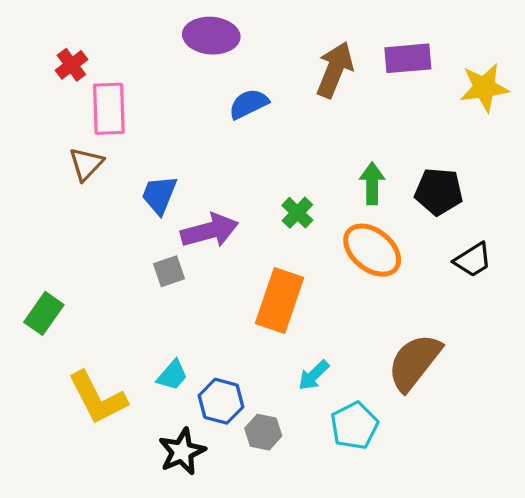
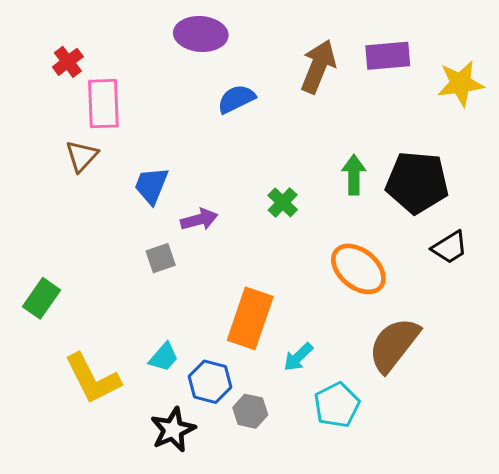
black pentagon: (439, 192) -> (417, 182), size x1.4
purple arrow: (210, 231) -> (199, 219), size x0.7
orange ellipse: (372, 250) -> (358, 269), moved
orange rectangle: (279, 300) -> (250, 318), moved

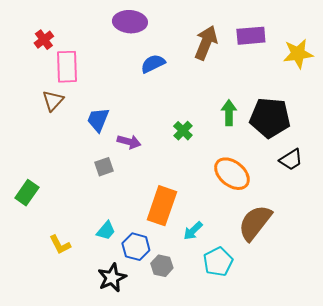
purple arrow: (199, 219) -> (129, 142), turned 30
yellow L-shape: (93, 379) -> (60, 245), size x0.6

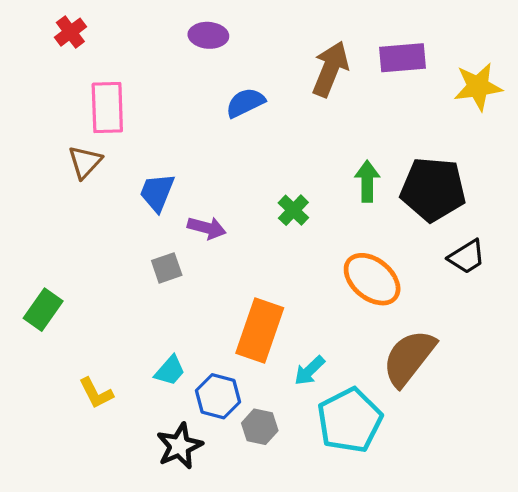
purple ellipse: (130, 22) -> (208, 35), size x0.7
red cross: (44, 40) -> (70, 32), moved
cyan pentagon: (218, 262) -> (350, 420), size x1.4

